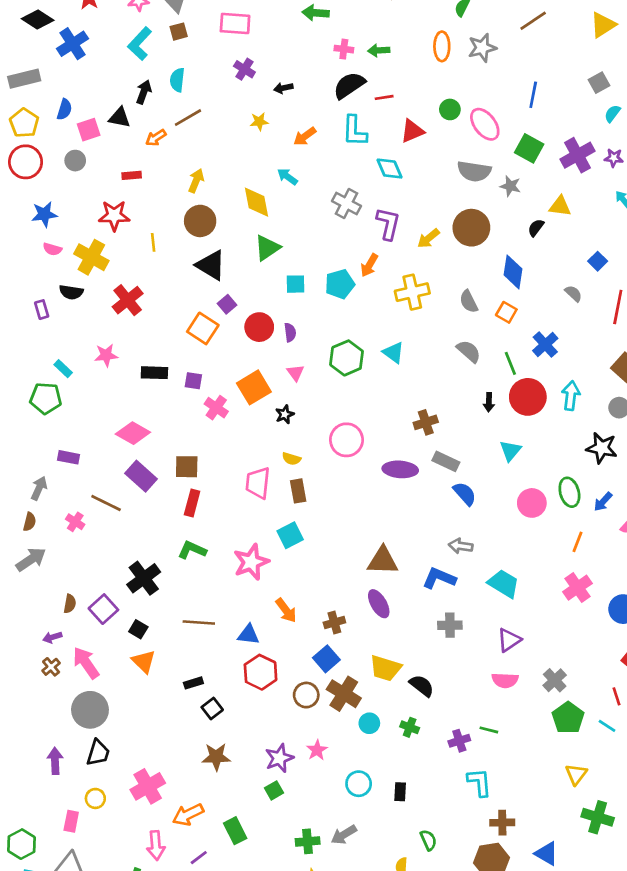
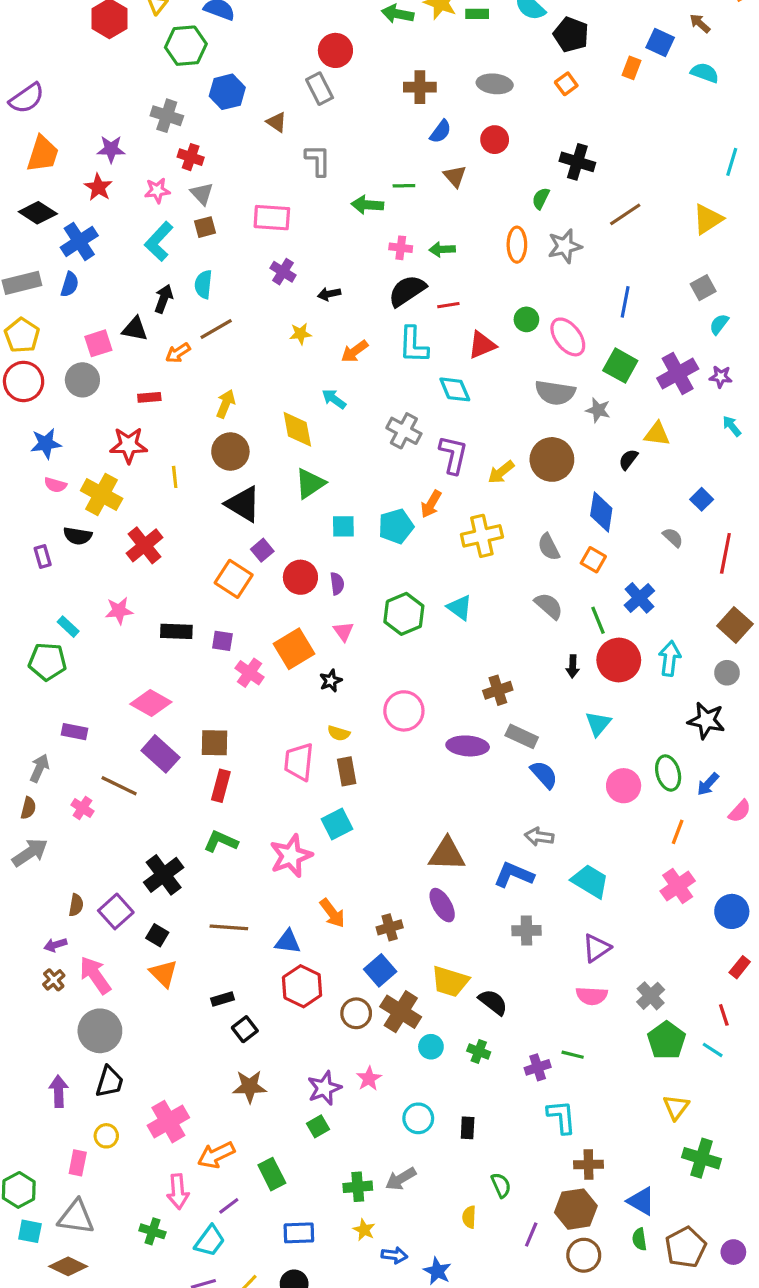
blue semicircle: (64, 109) -> (70, 284), moved
gray circle: (75, 161) -> (82, 380), size x1.4

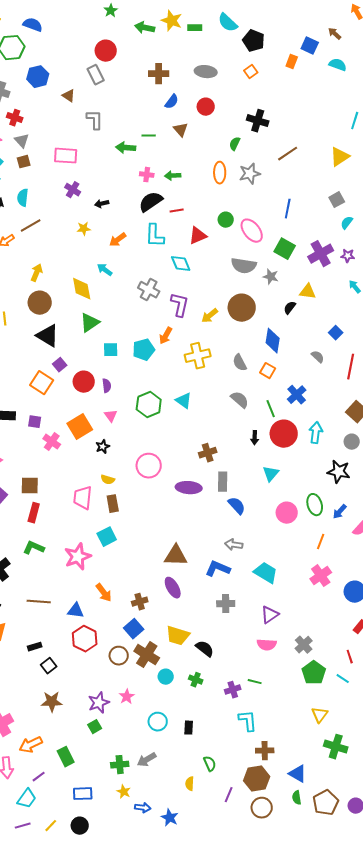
gray rectangle: (522, 736) -> (223, 482), turned 66

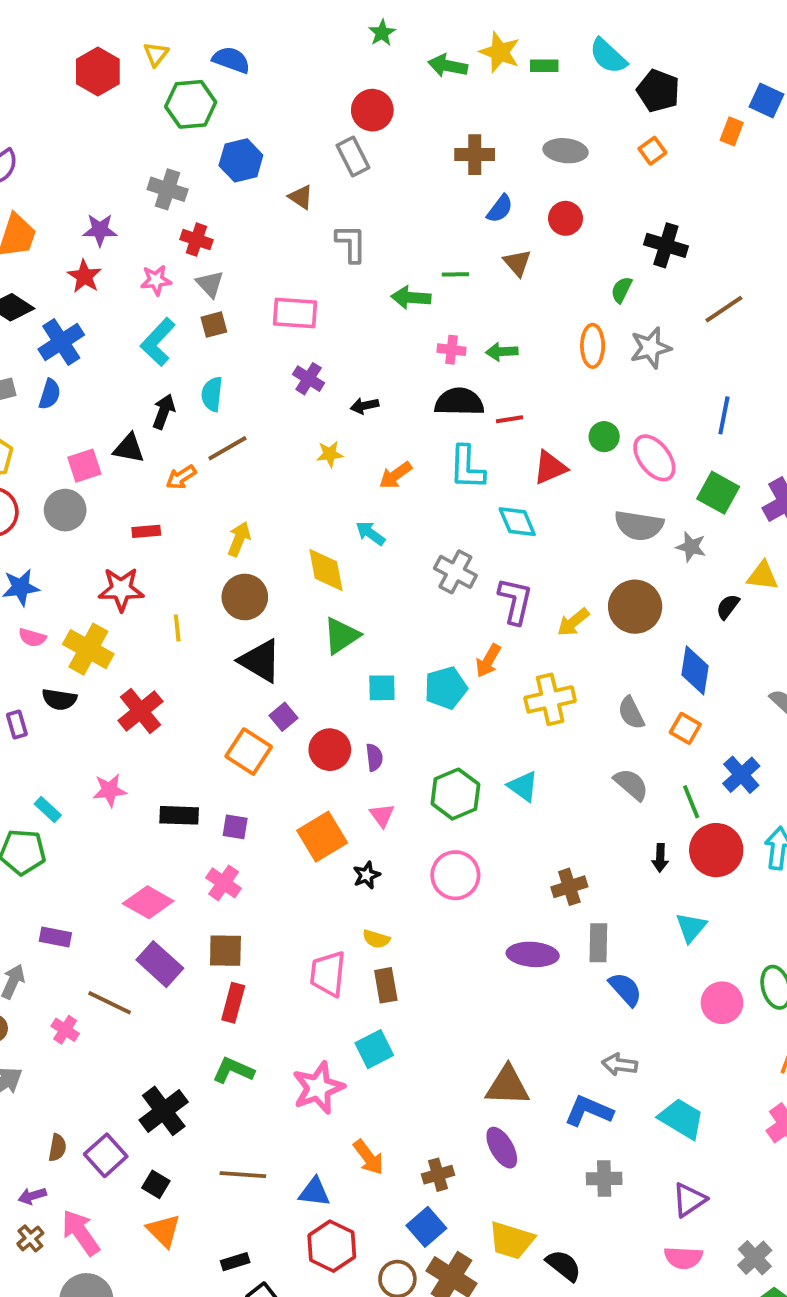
black semicircle: (151, 202) -> (459, 402), turned 35
pink cross: (52, 442) -> (224, 883), moved
pink circle: (149, 466) -> (455, 875), moved

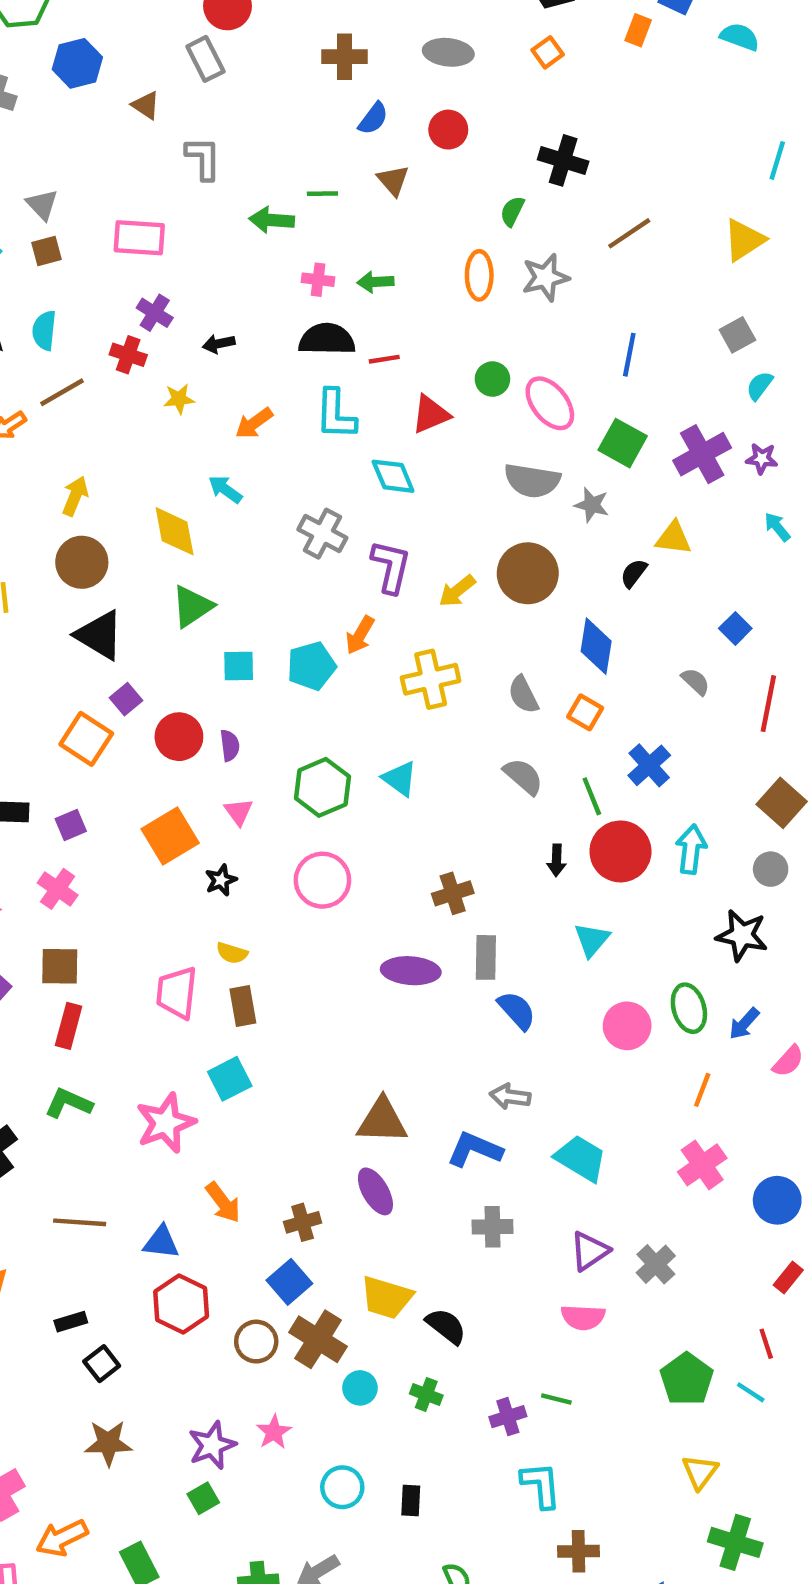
red cross: (196, 240) -> (128, 355), moved
purple square: (235, 827) -> (71, 825), turned -32
gray cross: (755, 1258) -> (656, 1264), moved

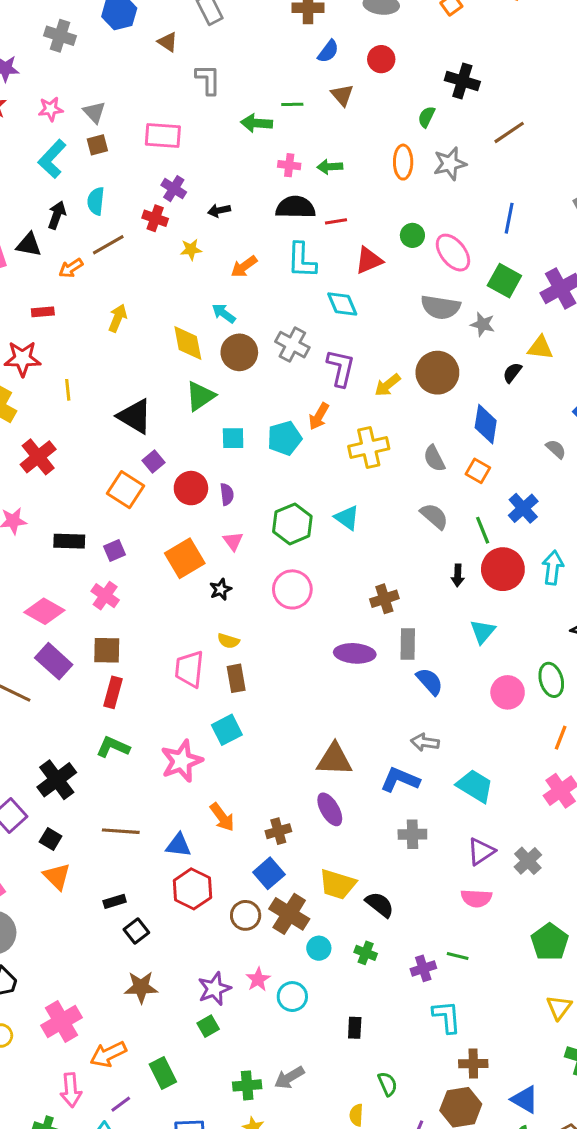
brown circle: (82, 562) -> (239, 352), moved
cyan circle: (342, 1487) -> (292, 997), moved

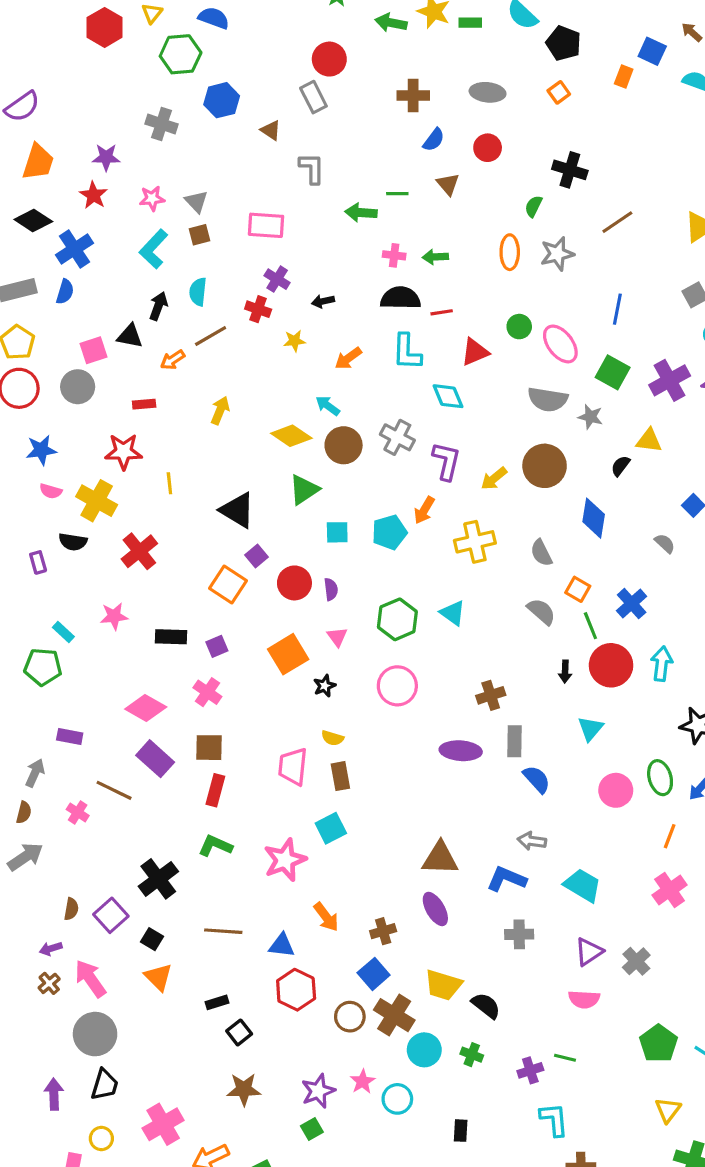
yellow diamond: (188, 343) -> (291, 436), turned -45
orange square: (478, 471) -> (578, 589), moved
cyan circle: (319, 948) -> (424, 1050), size x1.4

